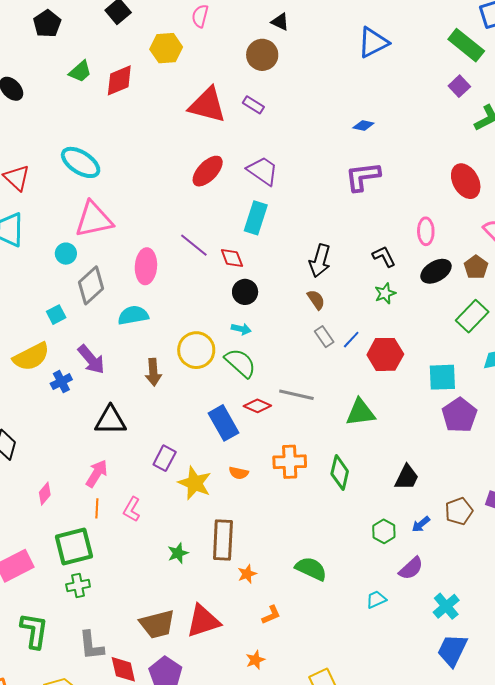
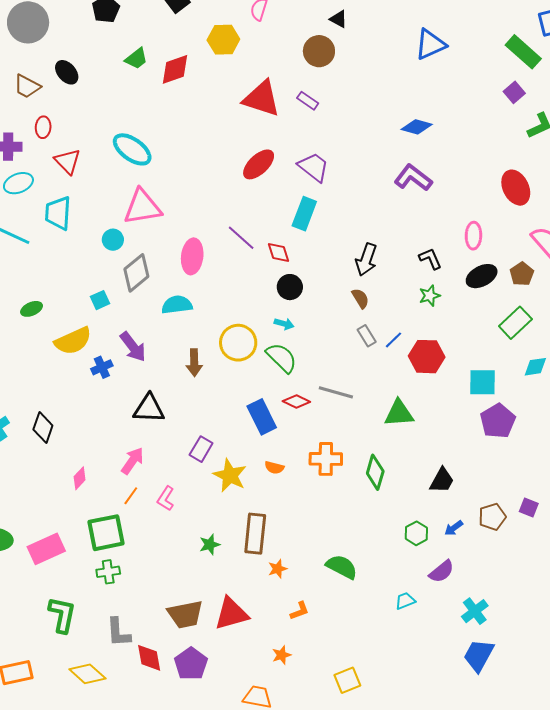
blue diamond: (363, 125) -> (417, 127), size x1.4
purple L-shape: (363, 176) -> (413, 178), turned 42
orange line: (97, 508) -> (131, 496), turned 30

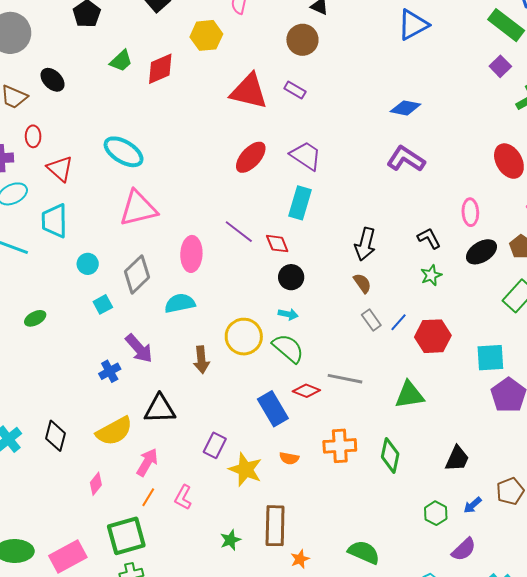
cyan circle: (113, 240) -> (88, 264), moved
yellow semicircle: (73, 341) -> (114, 431), moved

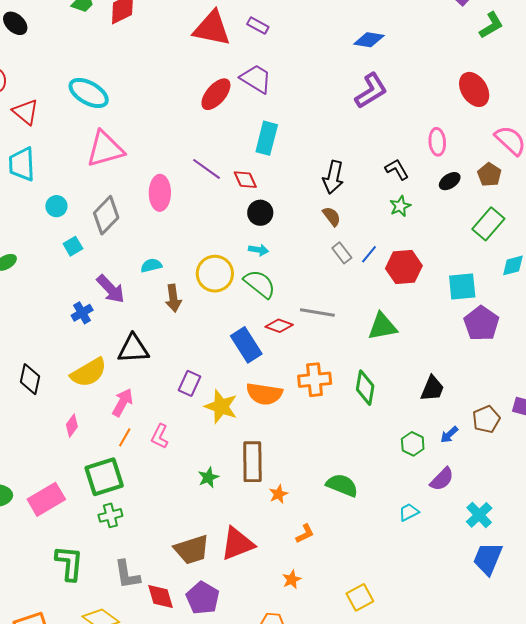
purple trapezoid: (306, 156) -> (256, 79), moved
purple L-shape: (406, 159) -> (371, 91), turned 117
black ellipse: (481, 252) -> (450, 181), size x0.7
cyan semicircle: (180, 303) -> (151, 265), moved, size x0.7
orange semicircle: (289, 458) -> (264, 394), size x1.8

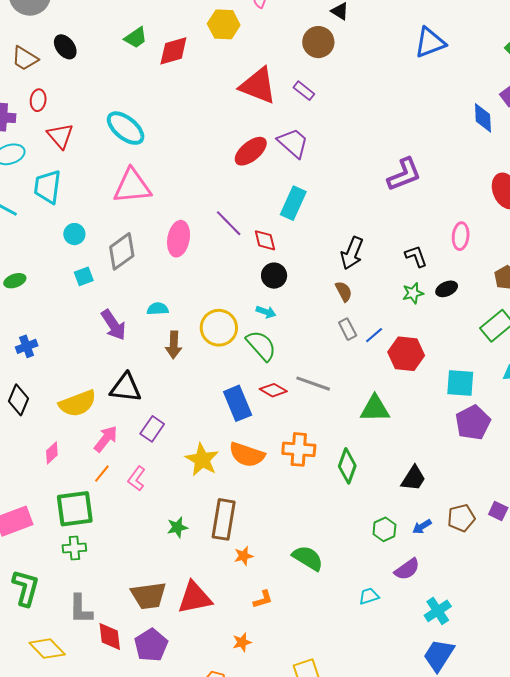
blue diamond: (369, 40) -> (483, 118), moved, turned 68
black ellipse: (450, 181) -> (447, 289), moved
blue cross: (82, 313) -> (27, 346), moved
purple rectangle: (190, 383) -> (152, 429), moved

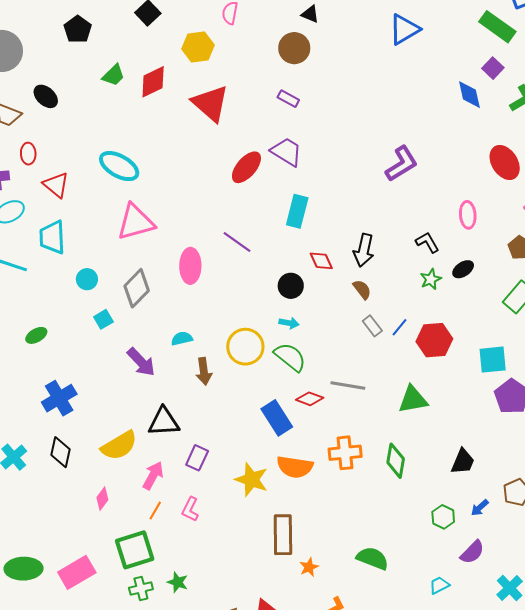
red triangle: (258, 86) -> (210, 103), moved, turned 30
red diamond: (265, 240) -> (321, 261), moved
blue cross: (27, 346) -> (59, 398), size x1.6
green star: (177, 527) -> (178, 582), moved, turned -30

